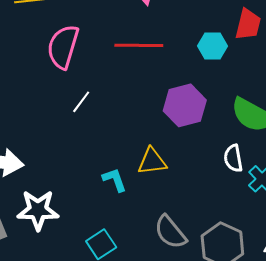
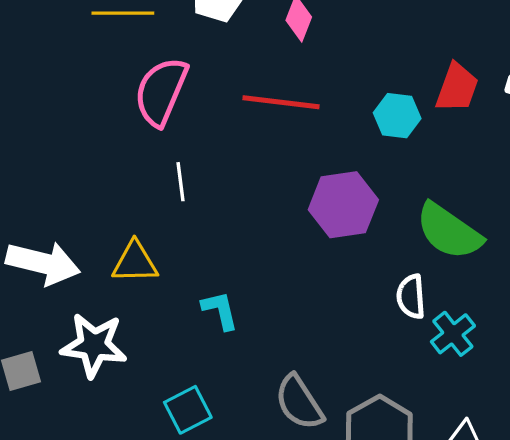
white line: (81, 102) -> (181, 182), turned -50
yellow triangle: (152, 161) -> (135, 262), moved

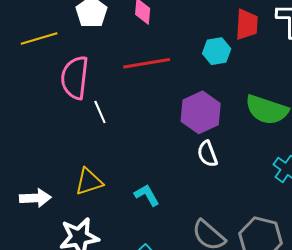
white line: (181, 182) -> (100, 112), moved
white arrow: (43, 263) -> (35, 198), size x0.7
white semicircle: (411, 297) -> (207, 154), moved

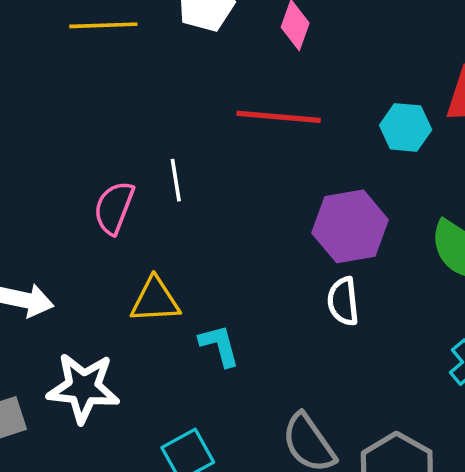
pink semicircle: (75, 78) -> (114, 208), moved, size x0.7
yellow triangle: (89, 182) -> (155, 300), moved

